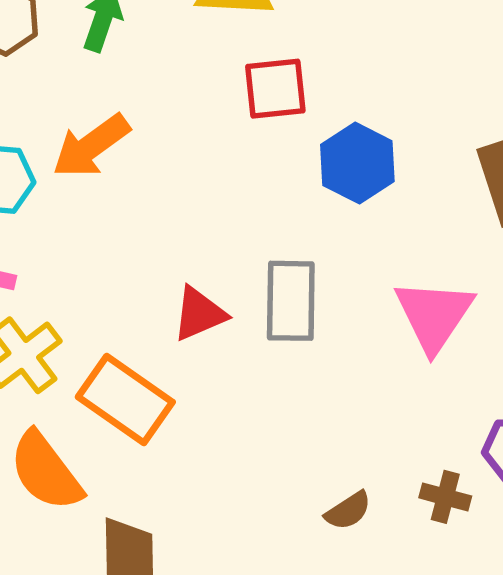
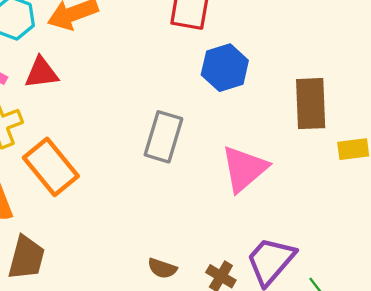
red triangle: (199, 314) -> (42, 73), moved
brown semicircle: (348, 511) -> (162, 268), turned 36

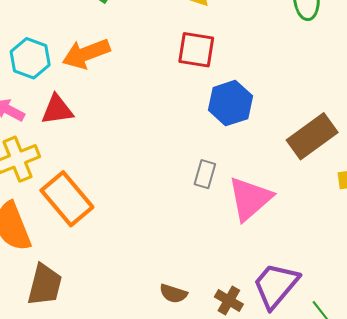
brown rectangle: (311, 104) -> (312, 136), turned 57
gray rectangle: (163, 137) -> (205, 174), moved, size x0.6

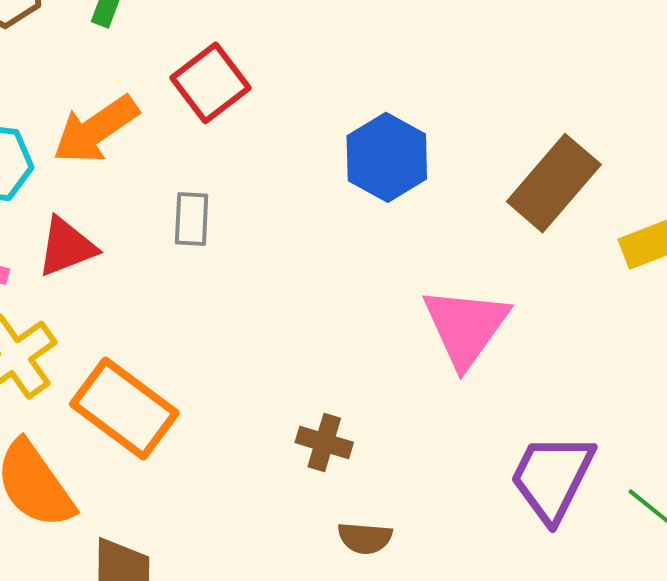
red square: (196, 50) -> (211, 83), moved, turned -33
gray rectangle: (205, 174) -> (192, 219), moved
brown cross: (229, 300) -> (324, 442), moved

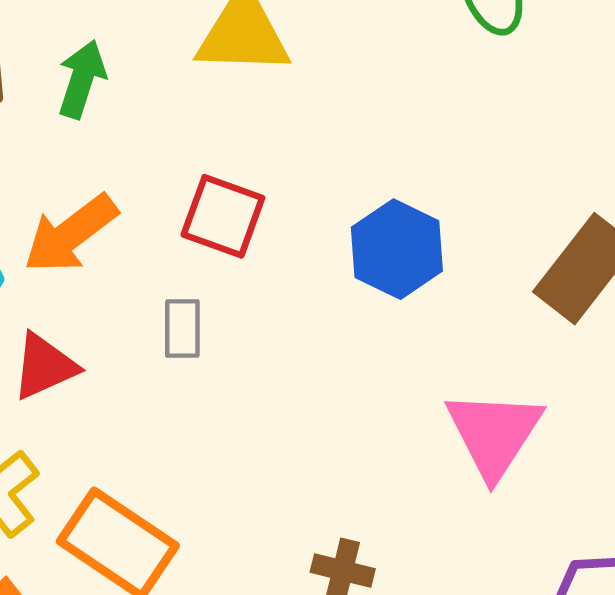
red square: (211, 83) -> (223, 216), moved, turned -30

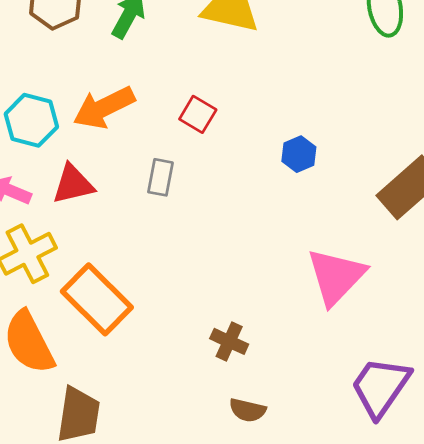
red square: (223, 216) -> (198, 114), size x0.7
blue hexagon: (397, 249) -> (299, 154), size x0.6

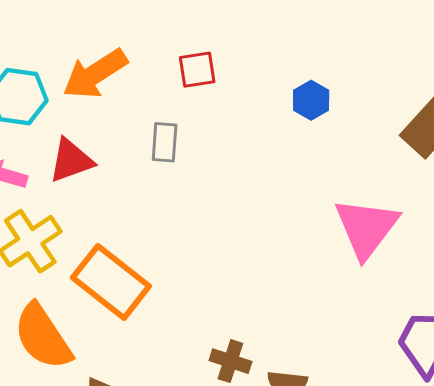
red square: (198, 114) -> (197, 70), turned -33
brown cross: (229, 341) -> (230, 361), moved

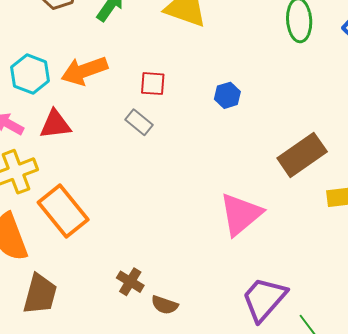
blue hexagon: (311, 100) -> (227, 95), moved
gray rectangle: (165, 142) -> (139, 122), moved, turned -68

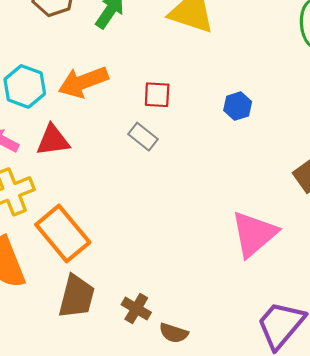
brown trapezoid: (40, 294) -> (77, 297), moved

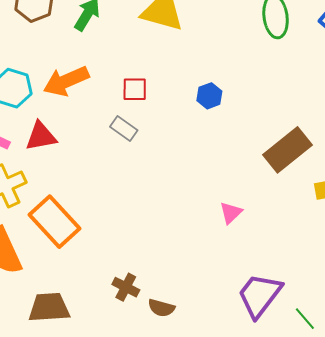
pink triangle: (254, 234) -> (231, 213), size x0.5
brown trapezoid: (77, 297) -> (49, 307), moved, turned -105

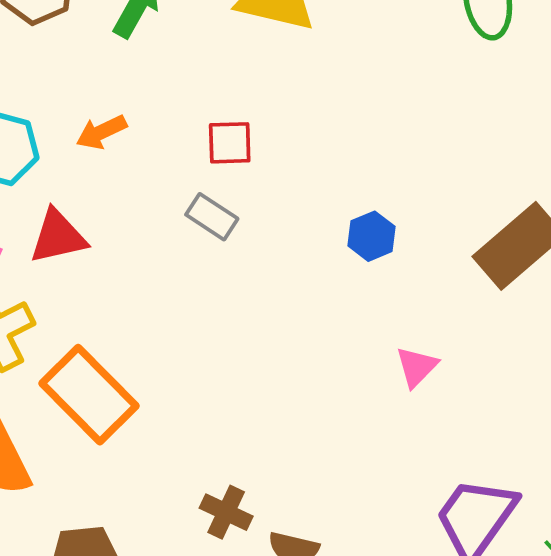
orange arrow: (66, 81) -> (101, 132), size x0.6
blue hexagon: (209, 96) -> (372, 236), moved

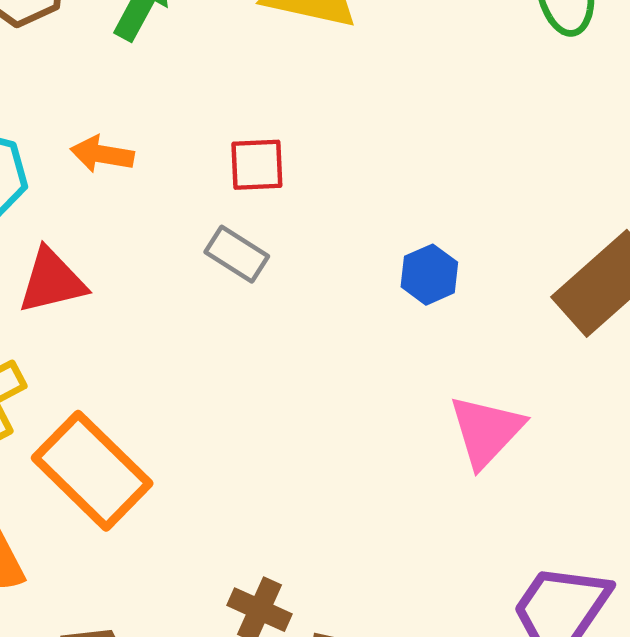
orange arrow: (101, 132) -> (102, 154), turned 36
pink triangle: (417, 367) -> (486, 431), size x1.5

